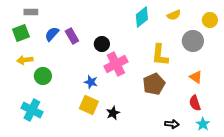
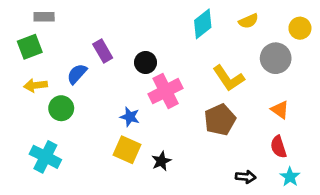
blue semicircle: (52, 34) -> (77, 74), moved
yellow L-shape: (160, 55) -> (228, 78), turned -40

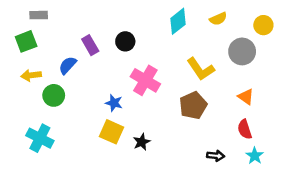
black circle: (146, 62) -> (125, 41), moved
pink cross: (166, 91) -> (145, 80), turned -32

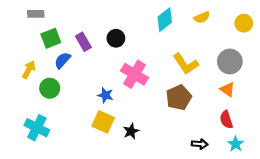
green square: (26, 41) -> (51, 38), moved
gray circle: (242, 51) -> (230, 61), moved
yellow arrow: (31, 75) -> (29, 70), turned 126

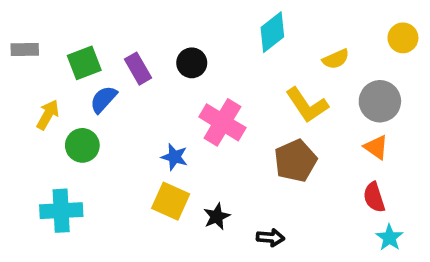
gray rectangle: (36, 14) -> (25, 49), moved
yellow semicircle: (202, 17) -> (336, 59), moved
cyan cross: (37, 128) -> (61, 211), turned -30
black arrow: (200, 144) -> (270, 238), moved

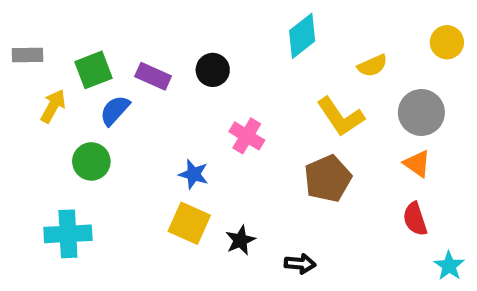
purple rectangle: (138, 69) -> (153, 76), turned -36
yellow arrow: (48, 115) -> (53, 106), moved
pink cross: (222, 122) -> (247, 136), size x0.7
cyan star: (389, 238) -> (449, 266), moved

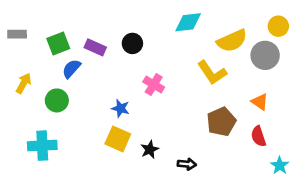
cyan diamond: (302, 36) -> (188, 22), turned 32
yellow semicircle: (372, 66) -> (232, 41), size x1.6
yellow arrow: (53, 106) -> (24, 83), moved
gray circle: (421, 112) -> (265, 55), moved
brown pentagon: (328, 179) -> (221, 122), moved

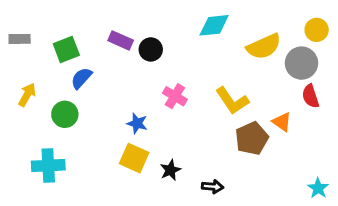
purple rectangle: (95, 47) -> (121, 40), moved
yellow L-shape: (212, 73) -> (232, 101), moved
orange triangle: (260, 102) -> (282, 122), moved
red semicircle: (258, 136) -> (311, 96), moved

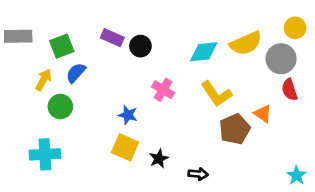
cyan diamond: (214, 25) -> (204, 52), moved
gray rectangle: (20, 39) -> (18, 36), size x1.4
yellow arrow: (27, 95) -> (43, 80), moved

